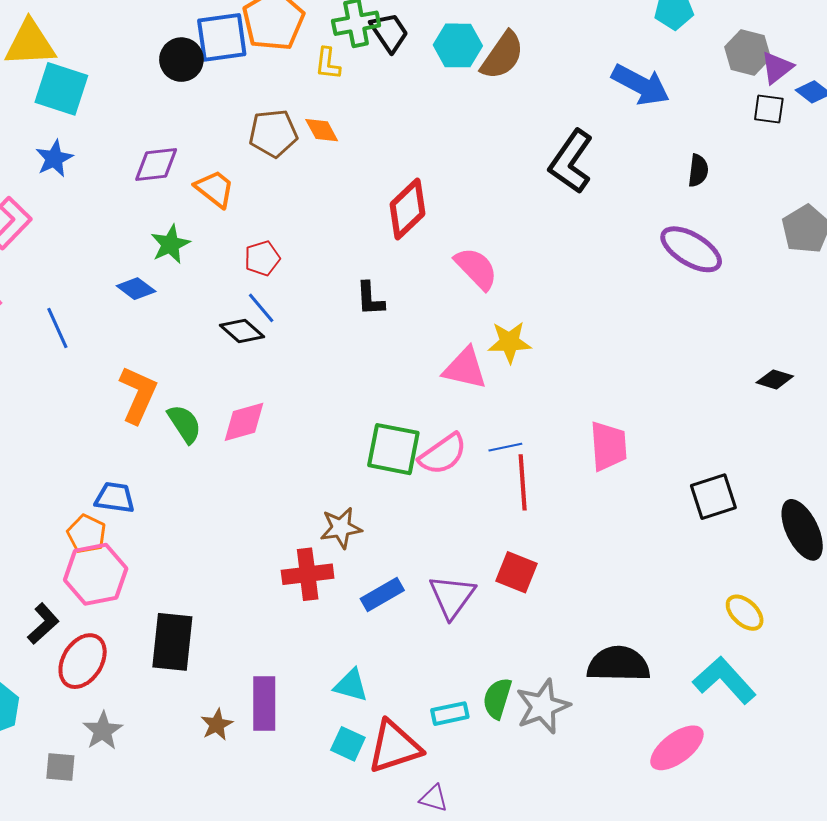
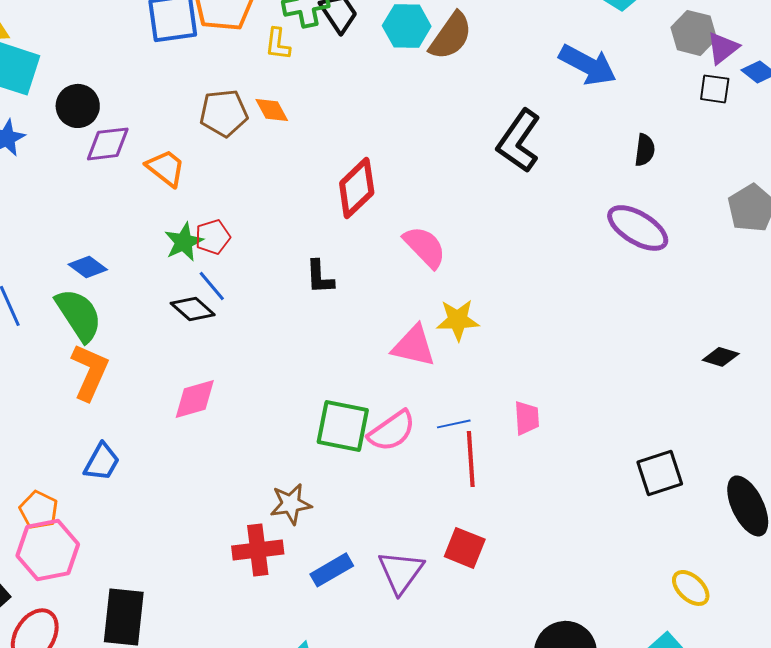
black circle: (181, 60) -> (78, 106), moved
green star: (170, 244) -> (184, 242), moved
green semicircle: (184, 424) -> (79, 315), moved, size x1.4
pink trapezoid: (608, 446) -> (527, 418), moved, size x0.7
blue trapezoid: (115, 498) -> (102, 462), moved, turned 111

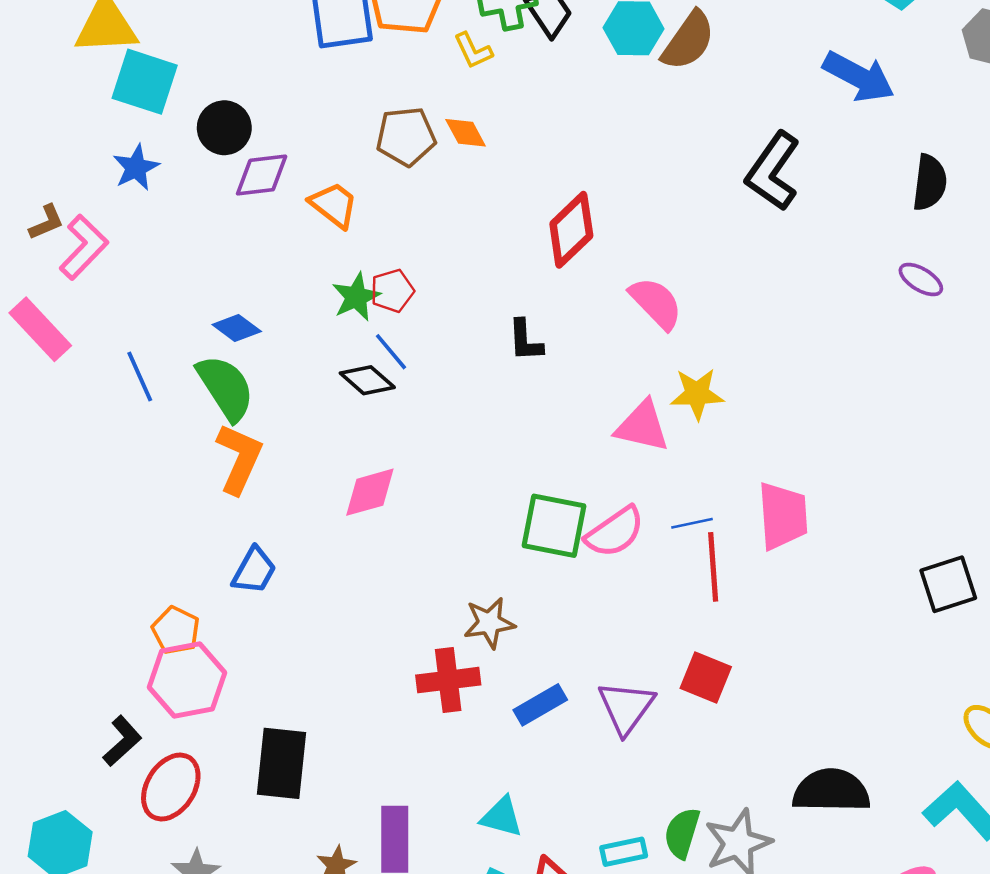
yellow L-shape: (278, 44) -> (473, 51), turned -32
black semicircle: (645, 150) -> (930, 182), size x1.4
purple ellipse: (638, 228) -> (921, 279), size x0.6
pink trapezoid: (527, 418) -> (783, 516), size x1.6

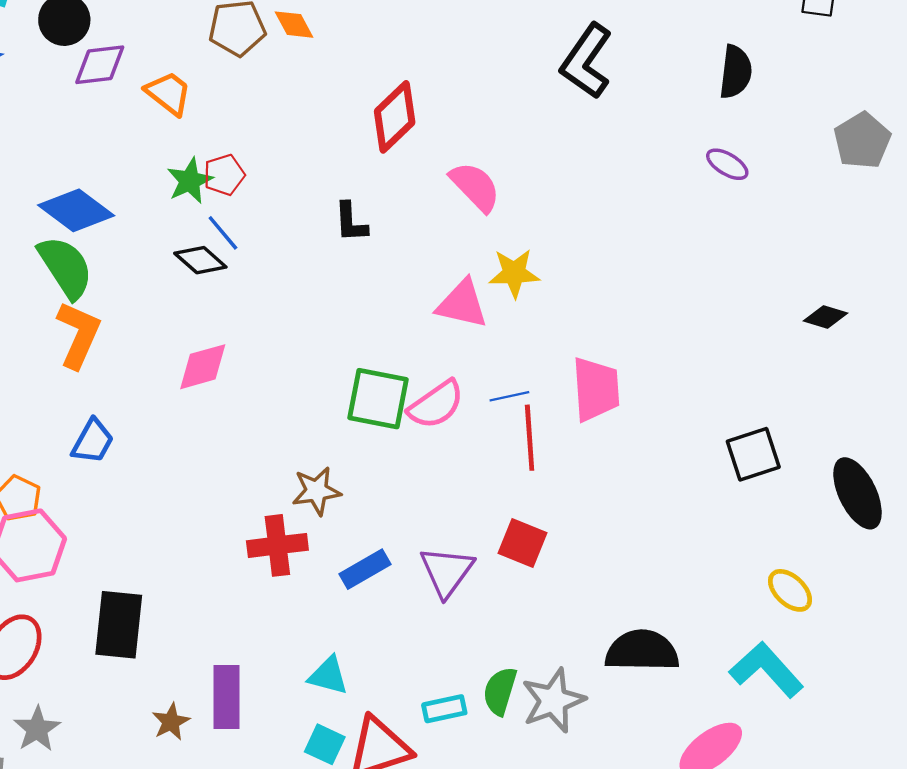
blue diamond: (237, 328) -> (76, 210), size x1.6

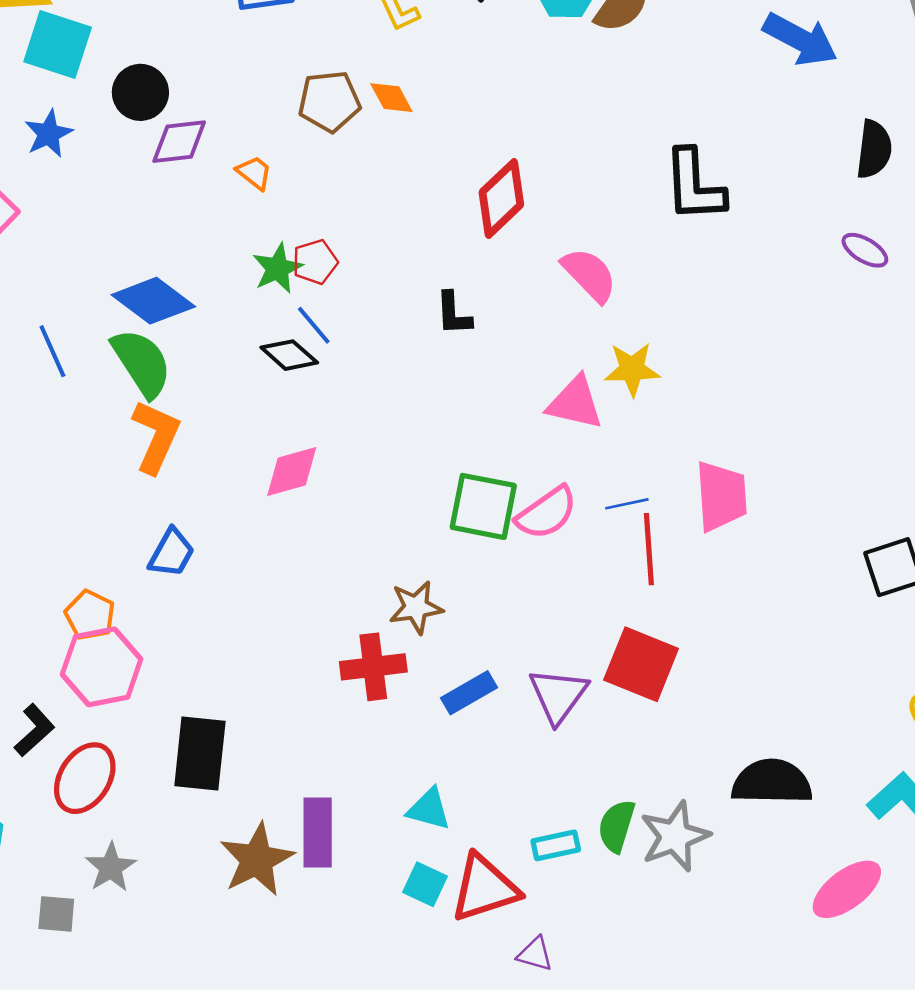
black L-shape: (586, 61) -> (694, 186), moved, turned -38
orange trapezoid: (168, 93) -> (254, 173), size x0.7
red square: (522, 543) -> (641, 664), size x1.4
brown star: (171, 722) -> (257, 860), size x1.8

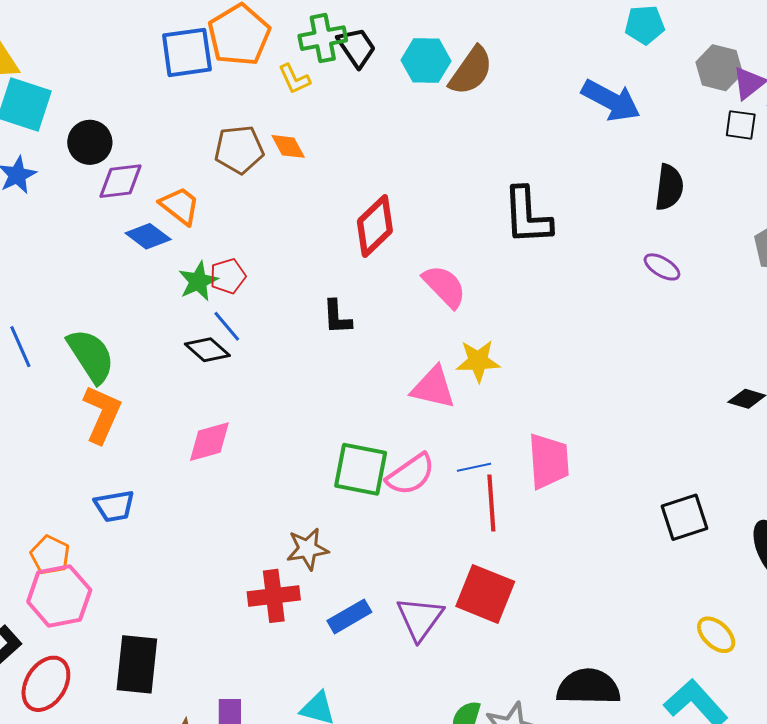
orange trapezoid: (254, 173) -> (180, 206), size x1.4
blue diamond: (153, 301) -> (148, 236), moved, size x0.7
blue trapezoid: (171, 553) -> (114, 506), turned 51

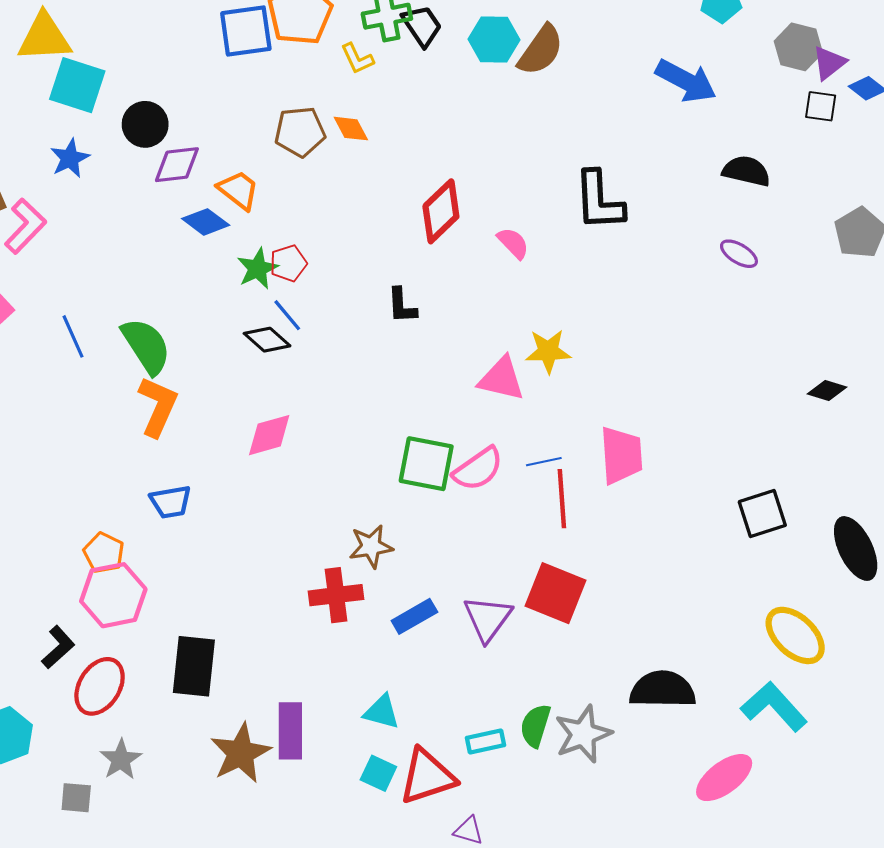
black semicircle: (669, 187) -> (746, 171), turned -84
pink semicircle: (444, 286) -> (513, 243), moved, size x0.7
yellow ellipse: (716, 635) -> (795, 635), size x1.5

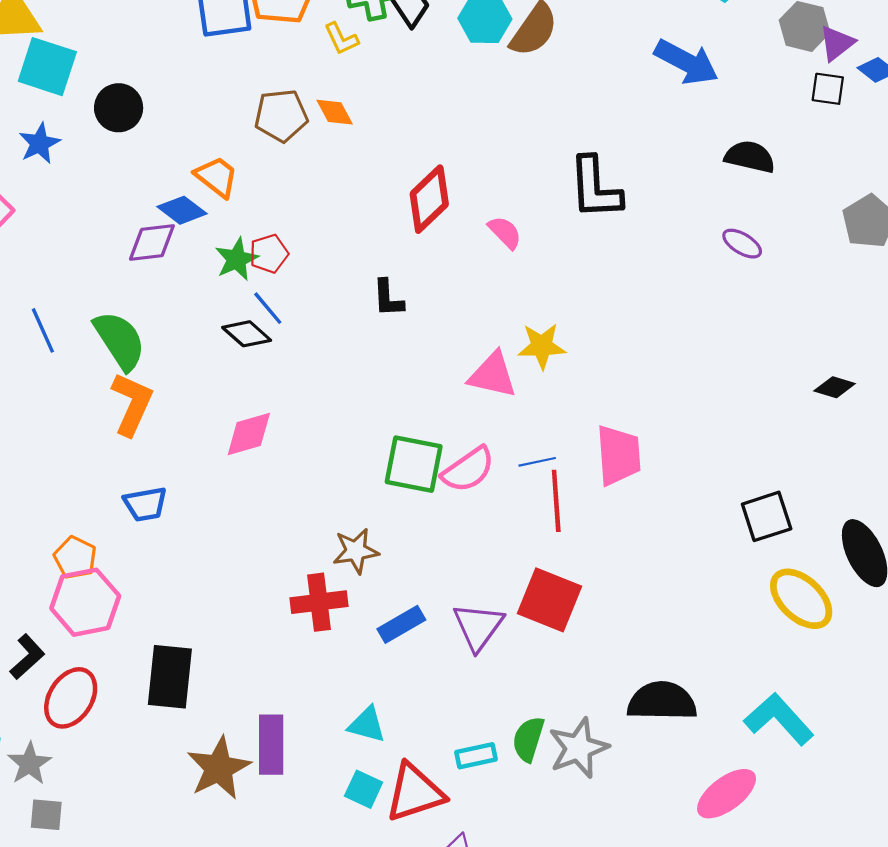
purple diamond: (177, 165) -> (152, 242), moved
yellow ellipse: (795, 635) -> (801, 599), moved
gray star: (121, 760) -> (29, 764), moved

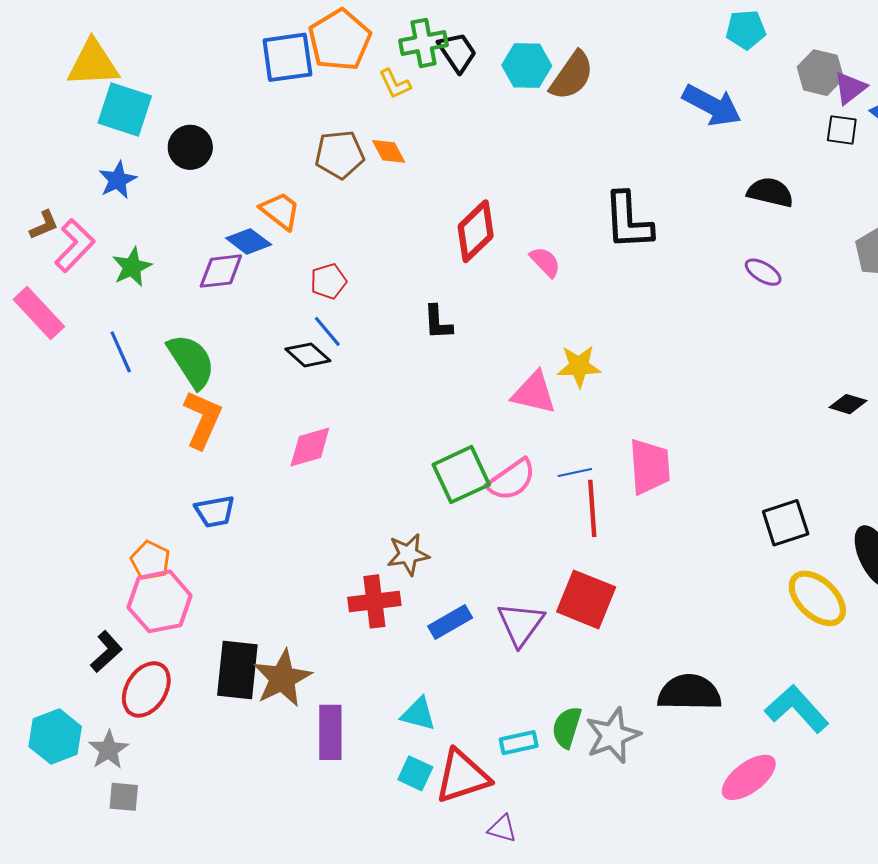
green star: (237, 259) -> (132, 267), moved
green square: (414, 464) -> (461, 475), turned -36
brown star: (219, 768) -> (282, 678), moved

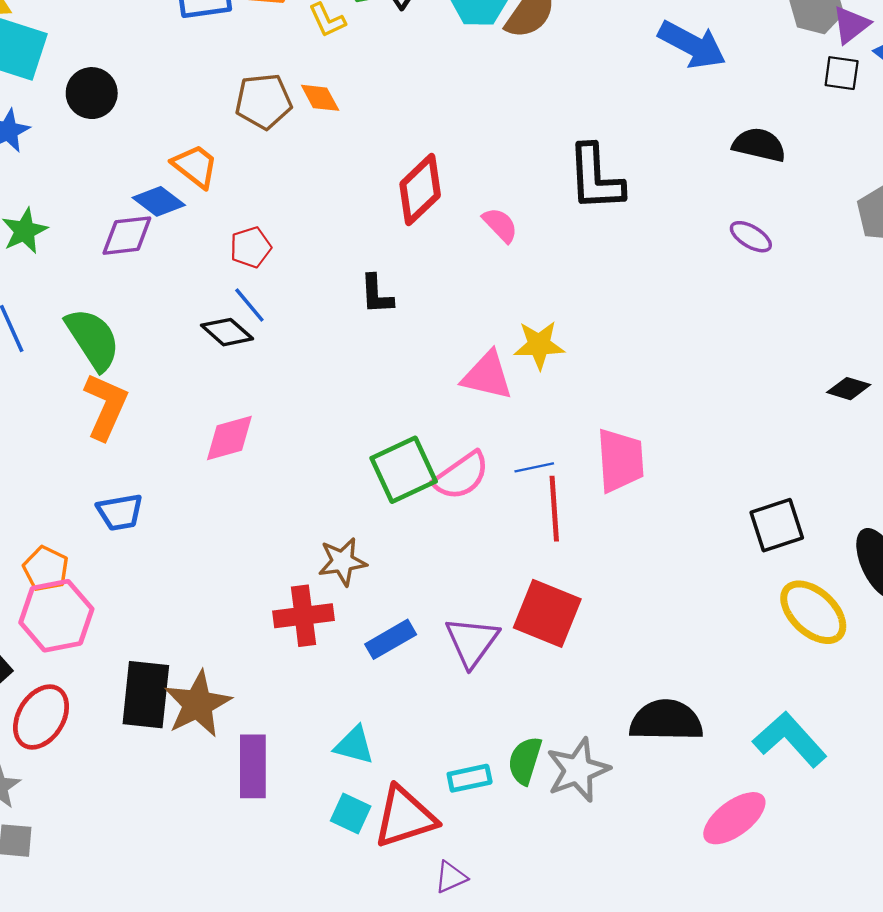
purple triangle: (502, 829) -> (451, 877), turned -40

